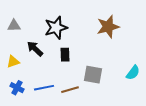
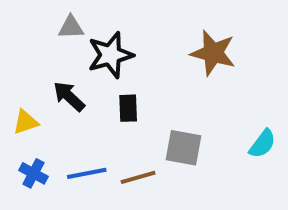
gray triangle: (14, 26) -> (71, 27), moved
brown star: (108, 27) -> (213, 53), turned 30

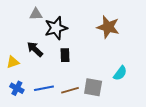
cyan semicircle: (262, 144) -> (120, 73), moved
gray square: (183, 148) -> (93, 87), moved

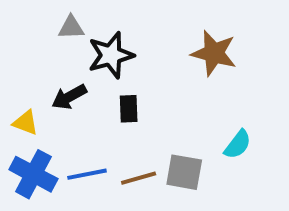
black arrow: (35, 49) -> (69, 97), turned -72
yellow triangle: (13, 62) -> (26, 123), turned 40
blue cross: (17, 88) -> (33, 174), size x1.6

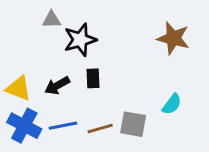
brown star: (214, 53) -> (173, 38), moved
black arrow: (69, 97) -> (57, 86), moved
yellow triangle: (26, 123) -> (19, 88), size x1.4

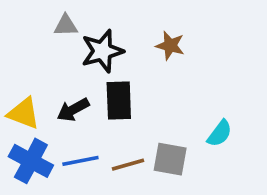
brown star: (173, 38) -> (170, 46), moved, size x0.7
black rectangle: (93, 78) -> (119, 101), size x1.5

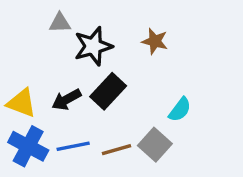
black rectangle: (119, 101) -> (108, 91), turned 45
cyan semicircle: (220, 133) -> (180, 110), moved
gray square: (170, 159) -> (155, 145), turned 32

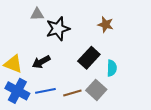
brown star: (155, 41) -> (106, 25), moved
black rectangle: (108, 91) -> (89, 58), moved
cyan semicircle: (180, 110) -> (112, 68), turned -35

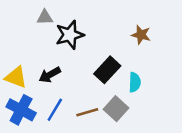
brown star: (106, 25) -> (141, 35), moved
blue line: (45, 91) -> (55, 110), turned -48

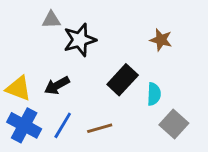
gray square: (116, 109) -> (174, 124), moved

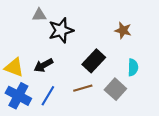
cyan semicircle: (154, 94) -> (133, 67), moved
gray square: (174, 124) -> (115, 89), moved
brown line: (100, 128) -> (83, 88), moved

